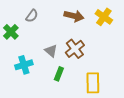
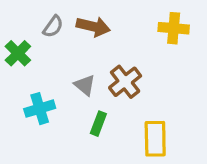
brown arrow: (74, 16) -> (93, 27), moved
yellow cross: (104, 17) -> (174, 28), turned -30

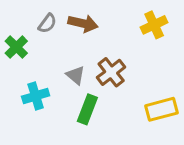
yellow cross: (174, 28) -> (154, 25), turned -30
green rectangle: (98, 124) -> (87, 109), size x1.4
yellow rectangle: (155, 139) -> (161, 109), moved, turned 76

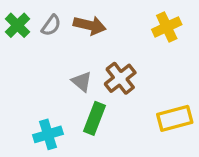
green cross: (16, 47) -> (17, 25), moved
cyan cross: (36, 96) -> (48, 134), moved

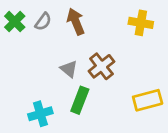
brown arrow: (90, 25) -> (76, 22), turned -125
yellow cross: (167, 27) -> (141, 23), turned 35

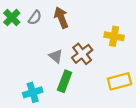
yellow cross: (141, 23) -> (114, 36), moved

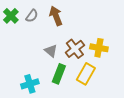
yellow cross: (114, 36) -> (99, 48), moved
yellow rectangle: (120, 81) -> (86, 74), moved, turned -45

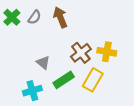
gray triangle: (51, 51) -> (43, 63), moved
green rectangle: (59, 74) -> (64, 80), turned 36

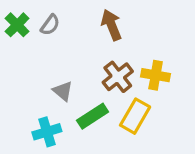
brown arrow: (60, 17) -> (111, 25), moved

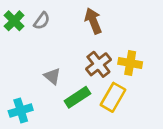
cyan cross: (47, 132) -> (21, 110), moved

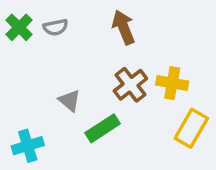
gray semicircle: (42, 21) -> (56, 27), turned 42
yellow rectangle: (113, 97) -> (191, 128), moved

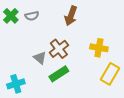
brown arrow: (123, 27) -> (71, 16), turned -138
brown cross: (130, 85) -> (59, 49), moved

